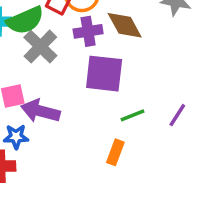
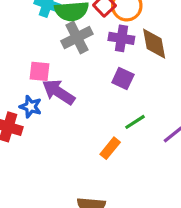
purple square: (104, 74) -> (123, 78), size x0.6
green line: (133, 115) -> (135, 122), turned -30

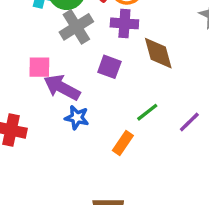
brown diamond: (154, 44) -> (158, 53), moved
purple square: (123, 78) -> (109, 67), moved
blue star: (31, 107) -> (77, 118), moved

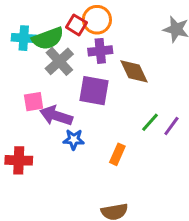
purple square: (109, 67) -> (94, 91), size x1.5
green line: (147, 112) -> (150, 122), moved

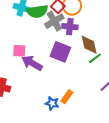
gray cross: (59, 61) -> (54, 21), moved
green line: (150, 122) -> (95, 58), moved
blue star: (74, 139) -> (52, 103), moved

